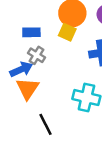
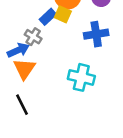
blue rectangle: (31, 32) -> (48, 17), moved, turned -42
black line: (45, 124) -> (22, 105), moved

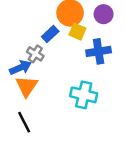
yellow square: (63, 14) -> (77, 32), moved

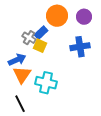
yellow square: (77, 32) -> (40, 46), moved
gray cross: (35, 54) -> (29, 38), moved
cyan cross: (84, 95) -> (46, 83), moved

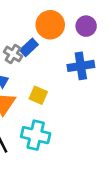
yellow square: (40, 46) -> (38, 95), moved
cyan cross: (46, 83) -> (36, 135), moved

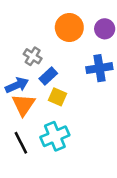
blue rectangle: (29, 47) -> (48, 76), moved
cyan cross: (36, 135) -> (55, 136), turned -36

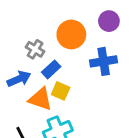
orange circle: (69, 28) -> (71, 35), moved
orange triangle: (23, 105) -> (40, 99), moved, turned -45

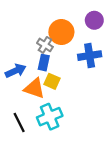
gray cross: (35, 49) -> (45, 45), moved
blue rectangle: (51, 69) -> (44, 63), turned -35

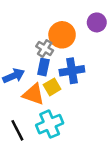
blue cross: (90, 56) -> (72, 71), moved
yellow square: (52, 81) -> (52, 87), turned 35

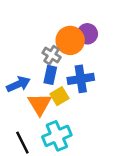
purple circle: (97, 22) -> (87, 34), moved
orange triangle: (34, 94) -> (40, 104), turned 40

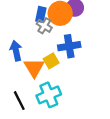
blue rectangle: (50, 75) -> (41, 14), moved
blue arrow: (18, 84) -> (16, 51), turned -78

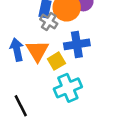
orange triangle: (34, 68) -> (37, 51), moved
cyan cross: (49, 95) -> (68, 88), moved

